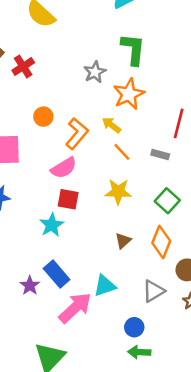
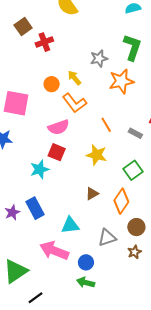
yellow arrow: (112, 125) -> (74, 78), moved
orange L-shape: (77, 134) -> (74, 103), turned 90
pink arrow: (75, 308) -> (54, 251), moved, turned -128

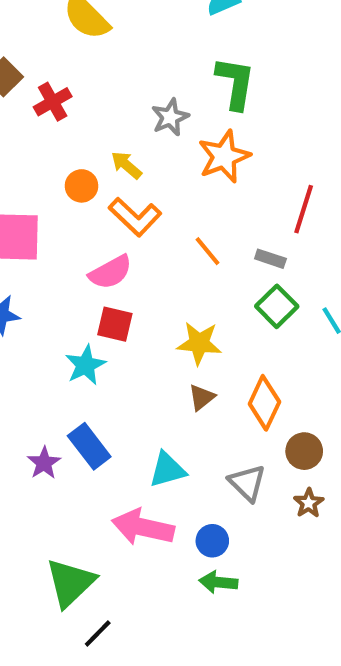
yellow star: (97, 155) -> (199, 343), moved
green square: (133, 170) -> (277, 306), moved
gray triangle: (107, 238) -> (247, 483), turned -48
black line: (36, 298) -> (98, 634), moved

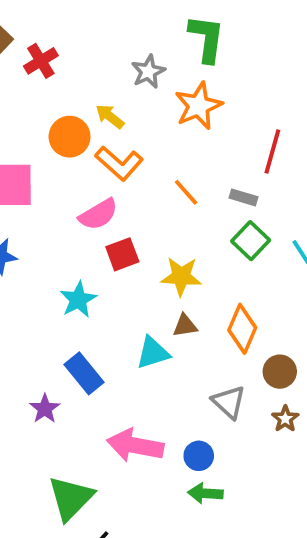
orange circle: (82, 186) -> (70, 137), size x1.4
red square: (115, 324) -> (122, 254), moved, turned -32
brown triangle: (202, 397) -> (185, 326), turned 32
purple star: (44, 463) -> (45, 409), moved
cyan triangle: (167, 470) -> (153, 353), moved

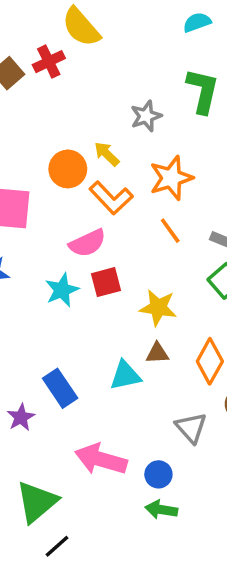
red cross: (41, 61) -> (49, 62), moved
orange star: (198, 106) -> (171, 178), moved
cyan star: (78, 300) -> (62, 290), moved

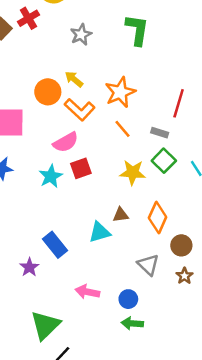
gray star: (146, 116) -> (81, 35), moved
yellow star: (158, 308) -> (133, 172), moved
pink arrow: (101, 459) -> (87, 292), size x0.7

